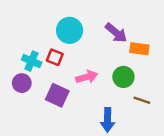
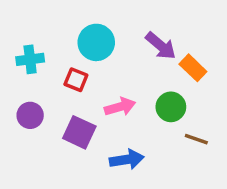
orange rectangle: (139, 49) -> (193, 68), turned 36
cyan cross: (32, 61) -> (30, 59), moved, turned -30
blue arrow: (108, 120) -> (127, 159), moved, turned -100

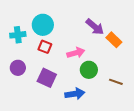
cyan circle: (96, 42) -> (43, 25), moved
pink arrow: (120, 107) -> (76, 53), moved
green circle: (171, 107) -> (89, 70), moved

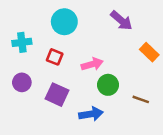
cyan circle: (43, 25) -> (64, 22), moved
purple arrow: (95, 27) -> (121, 21), moved
orange rectangle: (114, 40) -> (149, 52), moved

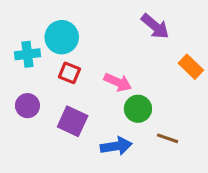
cyan circle: (64, 22) -> (62, 37), moved
pink arrow: (92, 64) -> (118, 82), turned 40
brown line: (141, 99) -> (168, 138), moved

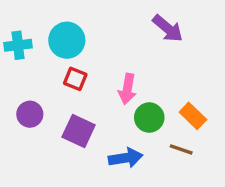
cyan cross: (27, 54) -> (18, 45), moved
orange rectangle: (191, 67) -> (193, 116), moved
pink arrow: (118, 82) -> (127, 89), turned 76

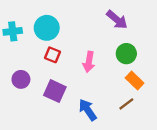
green circle: (149, 118) -> (126, 54), moved
brown line: (181, 149) -> (126, 104), turned -56
blue arrow: (126, 158) -> (88, 110), turned -115

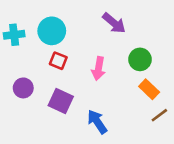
purple arrow: (117, 20) -> (114, 23), moved
brown line: (126, 104) -> (159, 115), moved

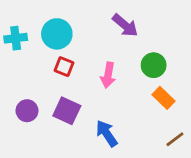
purple circle: (23, 88) -> (27, 111), moved
brown line: (159, 115) -> (175, 139), moved

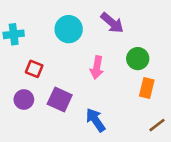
cyan circle: (57, 34) -> (69, 29), moved
red square: (64, 67) -> (34, 69), moved
orange rectangle: (164, 98) -> (147, 88), turned 60

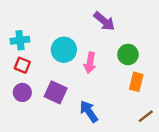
cyan circle: (69, 29) -> (64, 50), moved
cyan cross: (14, 34) -> (20, 40), moved
red square: (34, 69) -> (22, 65), moved

